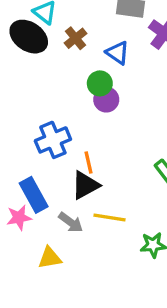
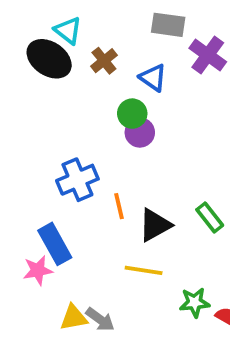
black triangle: (85, 185) -> (155, 225), moved
gray arrow: (71, 222) -> (100, 319), moved

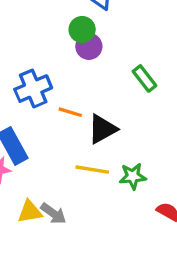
orange line: (119, 206) -> (70, 112), turned -60
green rectangle: (210, 217) -> (145, 78), moved
green star: (195, 302) -> (133, 176), moved

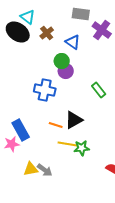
blue cross: (33, 89) -> (45, 90), moved, turned 35
orange line: (70, 112) -> (56, 125), moved
green star: (133, 176) -> (82, 148), moved

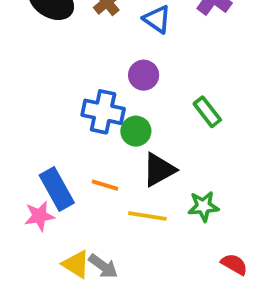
green circle: (62, 61) -> (136, 131), moved
orange line: (56, 125) -> (105, 185), moved
green star: (82, 148) -> (203, 206), moved
yellow triangle: (31, 169) -> (76, 264), turned 42

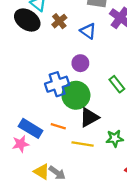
blue cross: (103, 112) -> (57, 84), turned -30
green circle: (136, 131) -> (76, 95), size x1.6
blue rectangle: (57, 189) -> (31, 128), turned -30

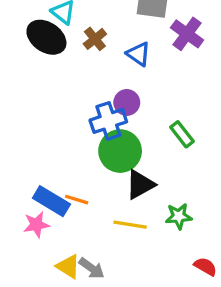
blue cross: (57, 84) -> (108, 121), moved
orange line: (58, 126) -> (77, 200), moved

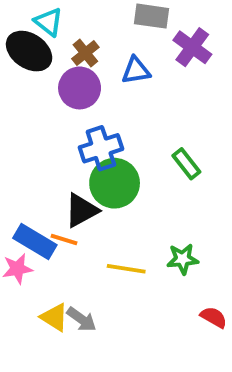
blue triangle: (138, 54) -> (136, 70), turned -44
purple circle: (127, 102) -> (80, 88), moved, size x1.4
black triangle: (140, 184) -> (82, 210), moved

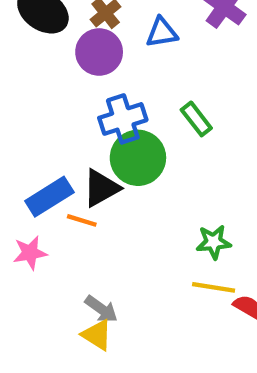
green rectangle: (186, 164) -> (196, 119), moved
blue rectangle: (35, 242) -> (49, 197), moved, turned -63
yellow line: (126, 269) -> (214, 287), moved
yellow triangle: (54, 317) -> (97, 335), moved

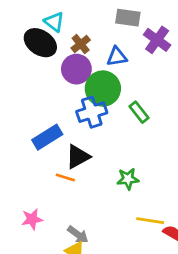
green circle: (138, 158) -> (103, 89), moved
blue rectangle: (49, 197) -> (47, 137), moved
green star: (214, 242) -> (128, 179), moved
pink star: (30, 253) -> (32, 219), moved

